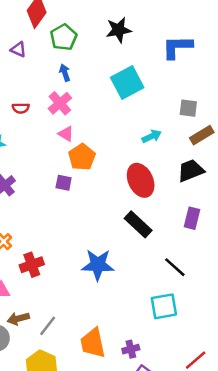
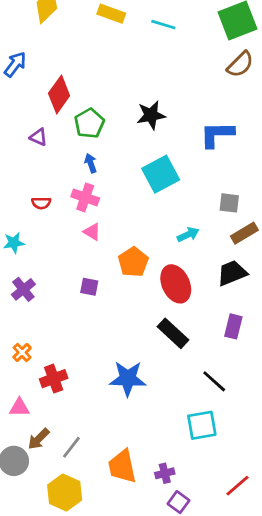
pink cross: (60, 103) -> (85, 197), turned -30
orange pentagon: (82, 157) -> (133, 262), moved
brown arrow: (18, 319) -> (39, 439), turned -30

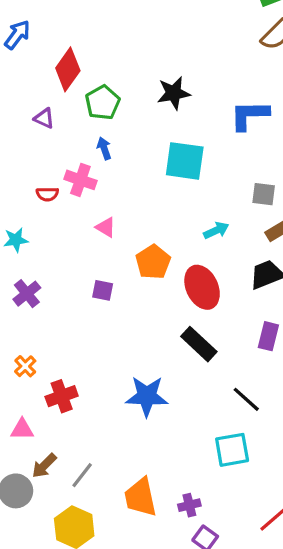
cyan square: (161, 174) -> (185, 161), turned 36
pink cross: (85, 197) -> (80, 180), moved

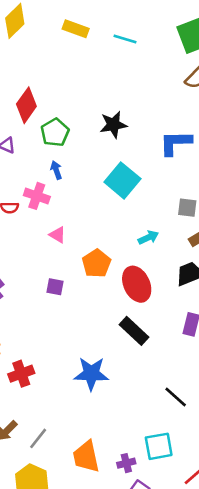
cyan square: (185, 161) -> (122, 180), turned 32
black line: (246, 399) -> (176, 397), moved
cyan square: (232, 450) -> (159, 446), moved

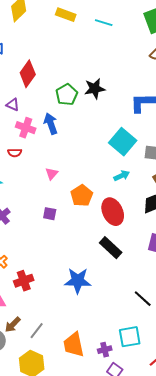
green pentagon: (55, 132) -> (67, 95), moved
blue arrow: (56, 170) -> (51, 124), size x1.5
cyan square: (122, 180) -> (123, 142), moved
pink cross: (37, 196) -> (26, 128), moved
pink triangle: (58, 235) -> (52, 174), turned 40

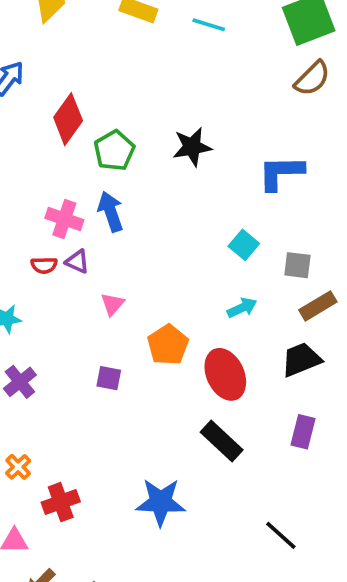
green pentagon: (67, 95) -> (114, 151), moved
purple triangle: (13, 105) -> (77, 262), moved
cyan square: (123, 142) -> (244, 245), size x0.6

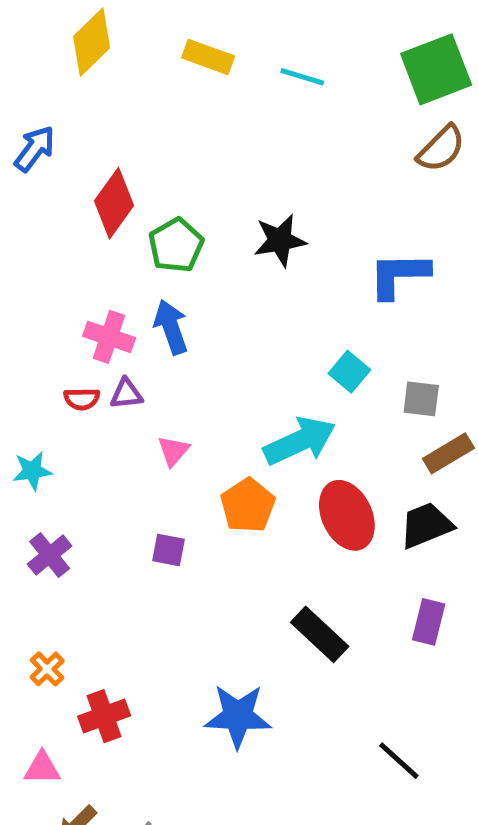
purple triangle: (77, 262) -> (126, 394), turned -30
cyan arrow: (242, 308) -> (300, 441), moved, size x1.8
red ellipse: (225, 374) -> (347, 515), moved

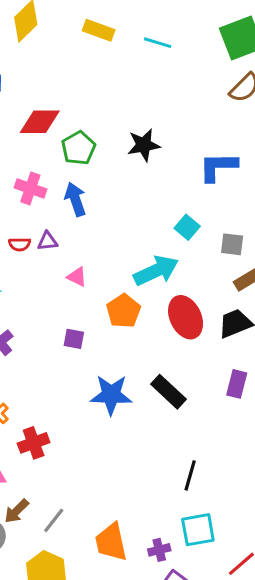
red diamond: (114, 203) -> (40, 122), turned 54
pink cross: (109, 337) -> (30, 188), moved
pink triangle: (173, 451) -> (77, 277), turned -45
blue star: (238, 716) -> (111, 395), moved
black line: (399, 761) -> (190, 475), moved, turned 64

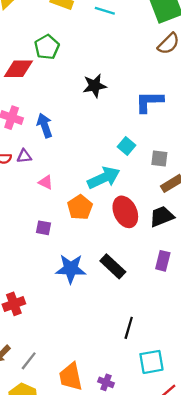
green pentagon: (79, 148) -> (47, 47), moved
cyan square: (198, 530) -> (151, 362), moved
purple cross: (159, 550) -> (106, 382), turned 35

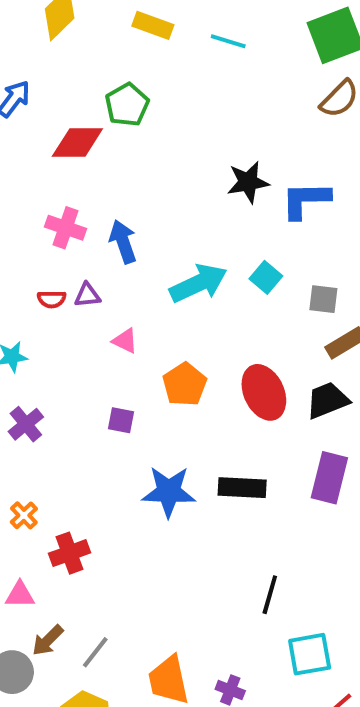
black star: (95, 86) -> (248, 182), moved
cyan arrow: (104, 178) -> (198, 283), moved
purple rectangle: (163, 261) -> (329, 478), size x1.4
black rectangle: (113, 266) -> (242, 488), turned -40

